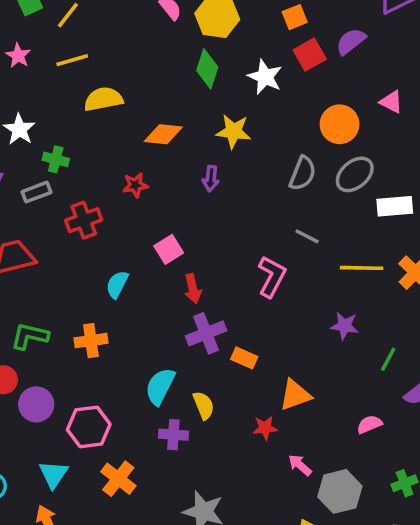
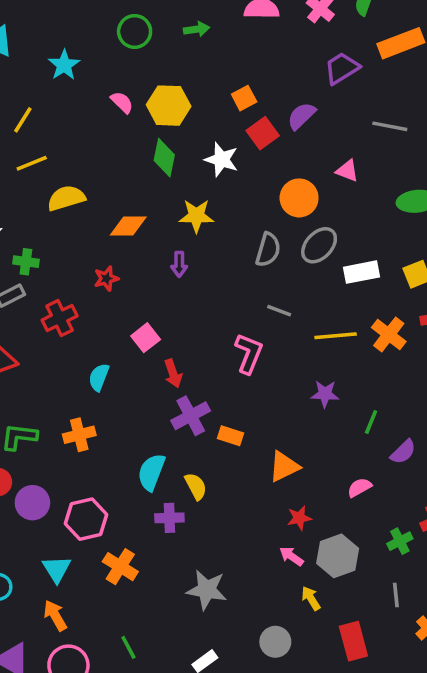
red star: (265, 428) -> (299, 518), moved
pink arrow: (300, 465) -> (291, 556), moved

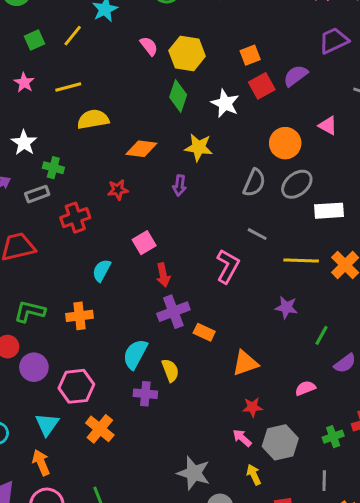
yellow line: (23, 120) -> (73, 36), moved
gray star: (207, 590) -> (194, 473), moved

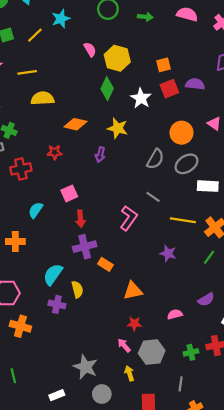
purple semicircle: (296, 76) -> (195, 84), turned 36
green line: (322, 335) -> (209, 257), moved
orange cross: (100, 429) -> (20, 326), turned -30

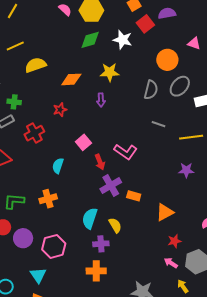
green diamond: (107, 89) -> (90, 40), turned 65
pink L-shape: (129, 218) -> (126, 152), moved, turned 105
orange cross: (20, 326) -> (96, 271), moved

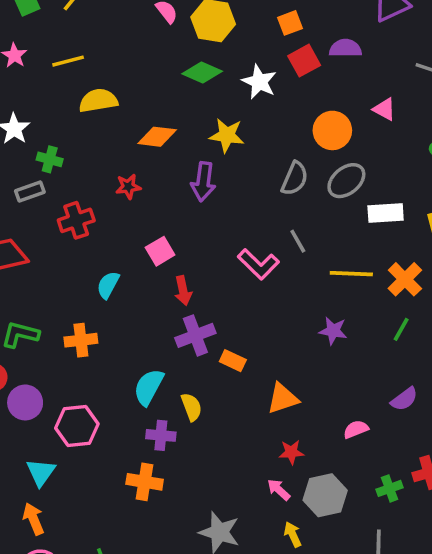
green diamond: (90, 40) -> (202, 73), turned 30
purple arrow: (101, 100) -> (203, 182), size x1.5
gray line: (159, 124) -> (298, 241), turned 32
pink L-shape: (126, 152) -> (258, 264), moved

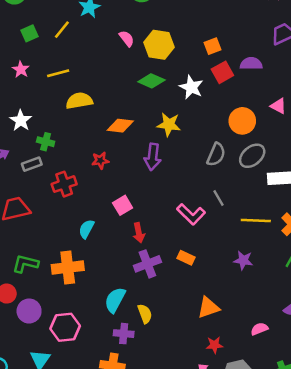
orange cross: (81, 340) -> (68, 267), size x1.4
orange rectangle: (233, 361) -> (186, 258), moved

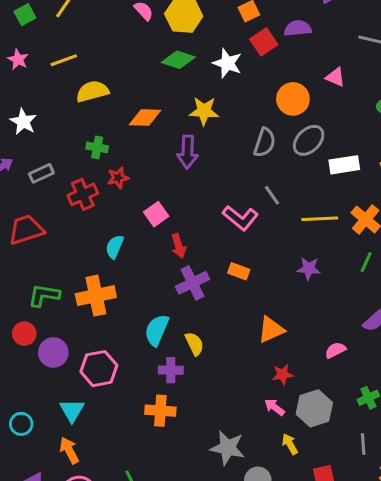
green cross: (46, 142) -> (97, 147), moved
red star: (100, 160) -> (118, 178), moved

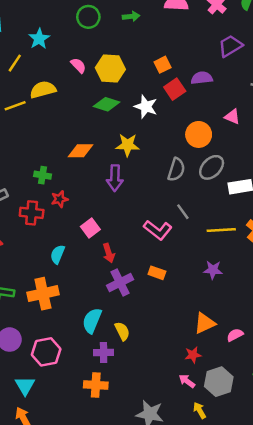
yellow semicircle: (92, 91) -> (43, 90), moved
red cross: (83, 194) -> (32, 213), turned 30
orange triangle: (271, 330) -> (205, 323), moved

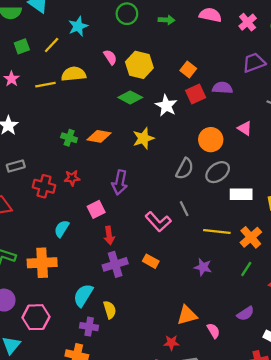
orange square: (163, 65) -> (188, 69), turned -35
yellow star: (128, 145) -> (143, 138), turned -30
green cross: (43, 175) -> (69, 138), moved
purple arrow: (115, 178) -> (120, 182), moved
pink semicircle: (235, 335) -> (213, 331), turned 77

